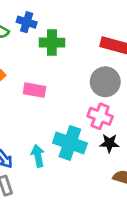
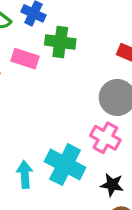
pink rectangle: (35, 90) -> (25, 59), moved
black star: (109, 143) -> (112, 185), moved

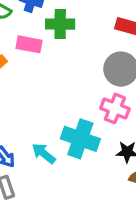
cyan arrow: (25, 175) -> (44, 153), turned -40

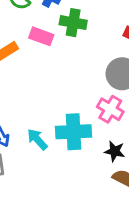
cyan cross: (80, 139) -> (73, 132), turned -32

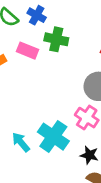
cyan cross: (73, 132) -> (53, 137), turned 36

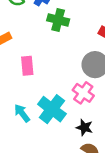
pink rectangle: (27, 51) -> (27, 66), moved, turned 60

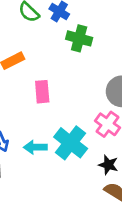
cyan arrow: (22, 113) -> (35, 147), turned -54

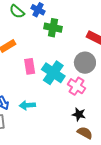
cyan cross: (71, 143) -> (53, 73), moved

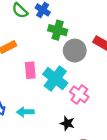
gray circle: (85, 63) -> (75, 51), moved
black star: (79, 114) -> (67, 123), moved

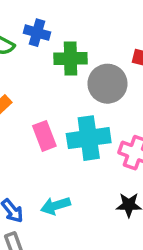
cyan cross: (55, 79) -> (89, 138), turned -30

